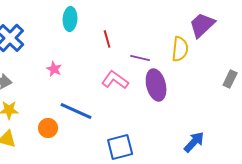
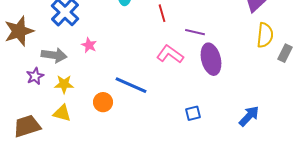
yellow semicircle: (180, 49) -> (265, 35), moved
pink star: (54, 69) -> (89, 45), moved
blue square: (120, 147) -> (193, 113), moved, size x0.6

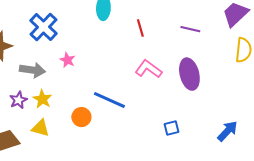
purple line: (195, 32) -> (190, 29), moved
purple star: (35, 76) -> (18, 100), moved
yellow star: (64, 84) -> (42, 99), turned 30

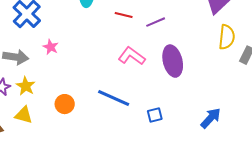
red line: (140, 28) -> (124, 15), turned -60
purple line: (190, 29) -> (156, 22), moved, turned -36
blue line: (109, 100) -> (114, 98), moved

